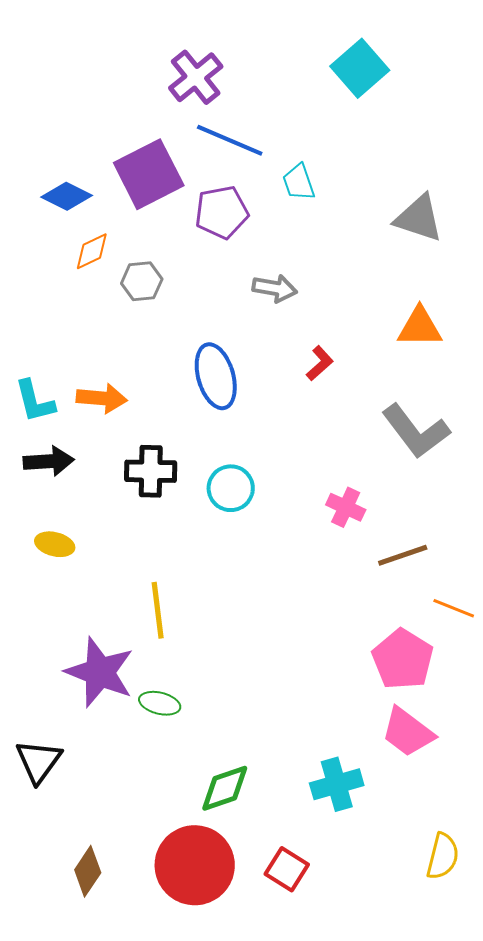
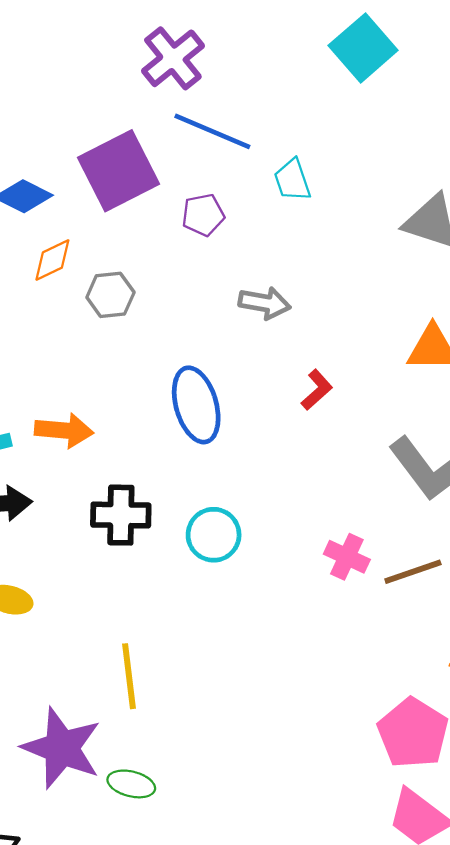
purple pentagon: (222, 212) -> (203, 215), size x0.7
brown line: (403, 555) -> (413, 572), moved

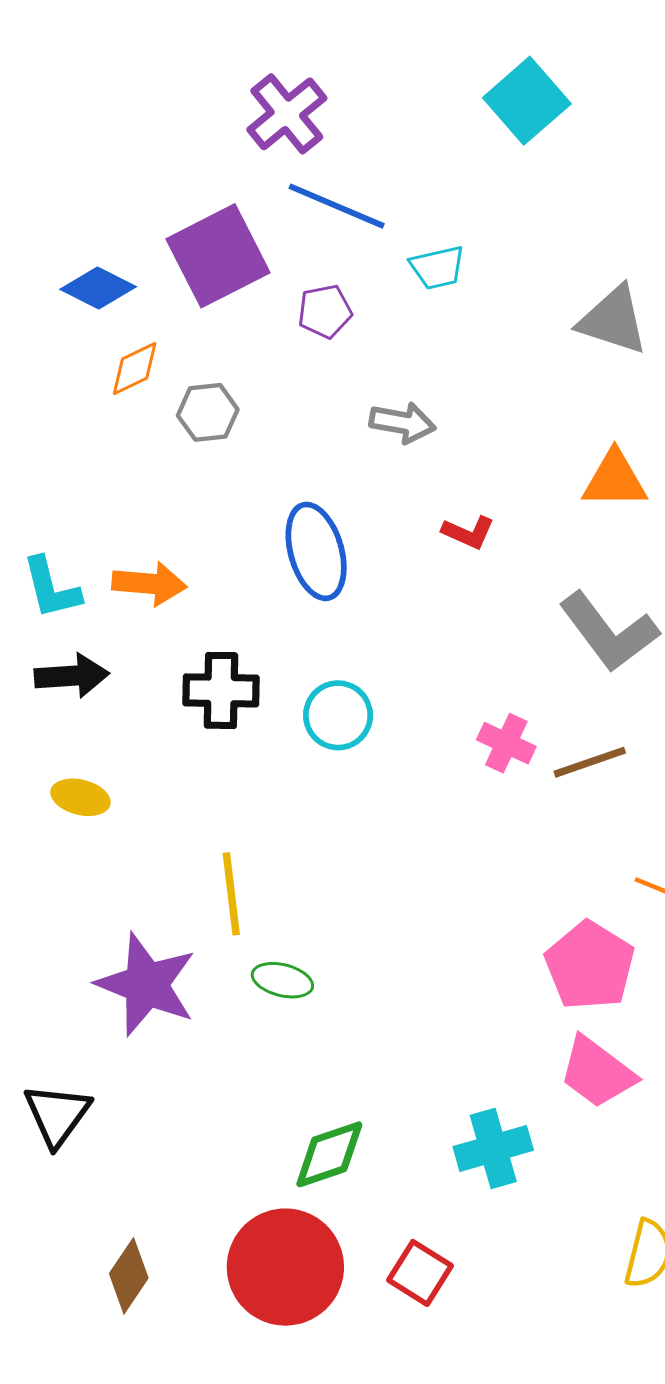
cyan trapezoid: (292, 180) -> (438, 268), turned -84
red L-shape: (317, 390) -> (468, 532), turned 66
green ellipse: (131, 784) -> (282, 980), moved

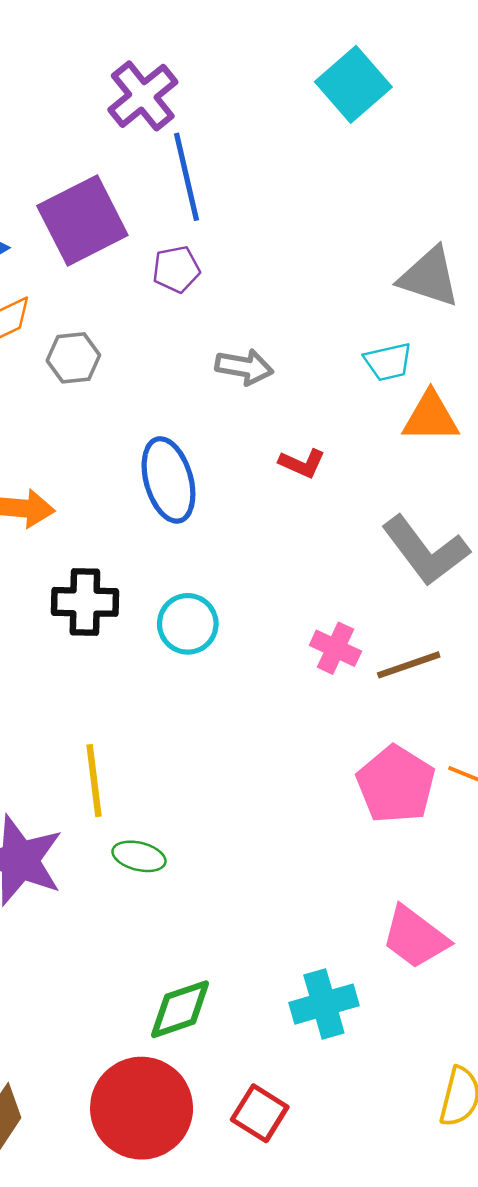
blue line: (337, 206) -> (186, 177), turned 54
cyan trapezoid: (438, 268) -> (388, 362), moved
pink pentagon: (590, 966) -> (396, 784), moved

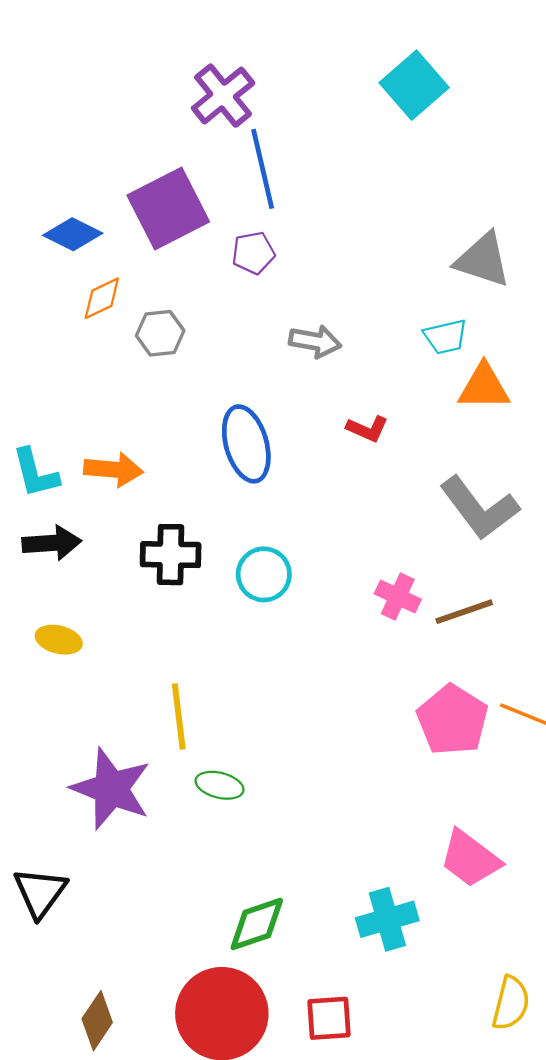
red square: (260, 1113) -> (329, 1018), turned -36

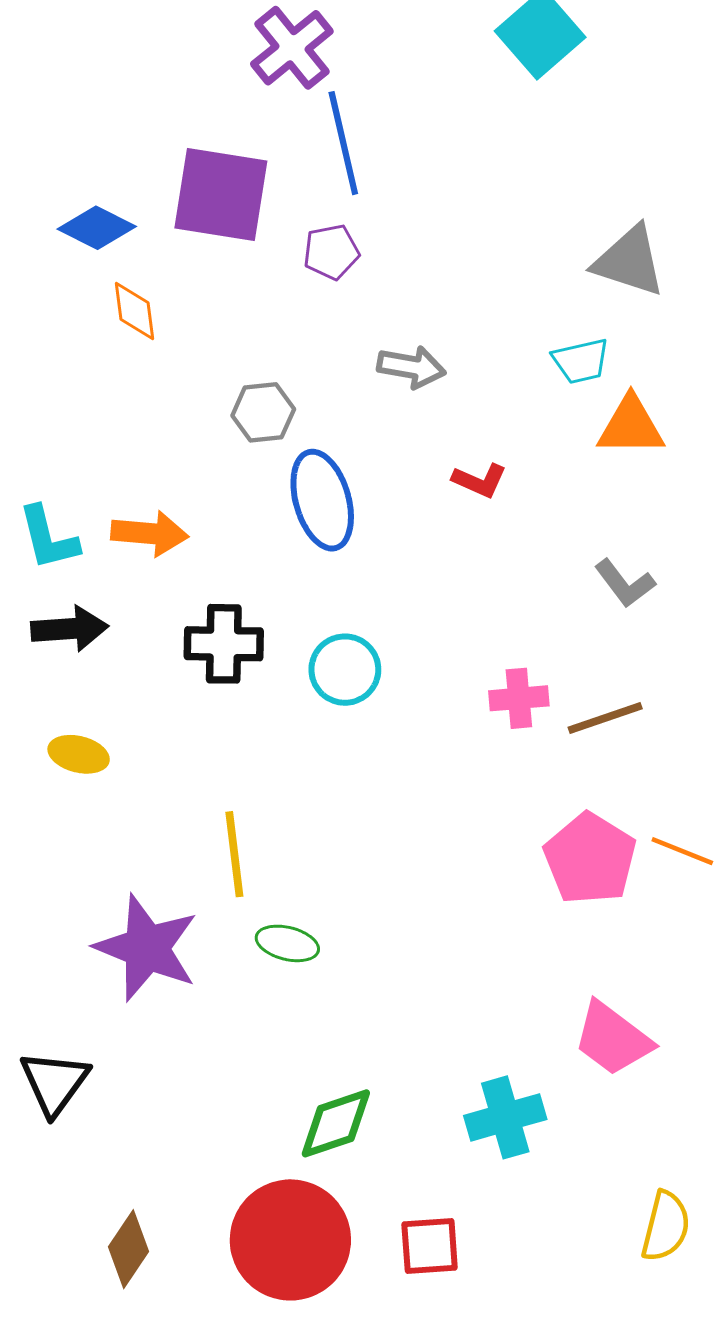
purple square: (168, 209) -> (221, 194), turned 36
orange diamond: (102, 298) -> (135, 311), turned -72
gray hexagon: (160, 333) -> (263, 412), moved
gray L-shape: (479, 508) -> (625, 583), size x0.6
pink cross: (398, 597) -> (519, 698), turned -30

